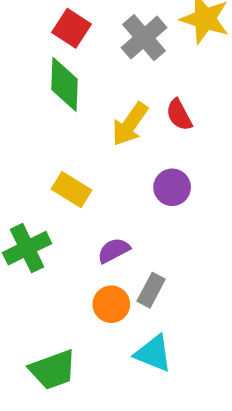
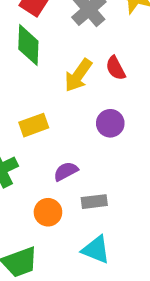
yellow rectangle: (72, 190) -> (34, 125), turned -52
gray rectangle: (151, 290) -> (94, 202), turned 55
orange circle: (111, 304) -> (48, 212), moved

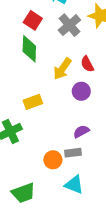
purple circle: (110, 123) -> (81, 91), moved
purple semicircle: (66, 171) -> (81, 131), moved
orange circle: (48, 212) -> (53, 160), moved

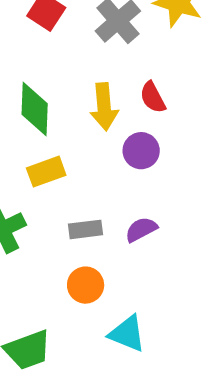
green diamond: (29, 49) -> (35, 109), moved
yellow arrow: (62, 69) -> (104, 107), turned -40
gray rectangle: (73, 153) -> (86, 229), moved

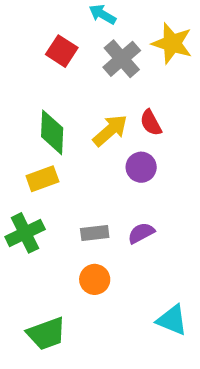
yellow arrow: (104, 107) -> (110, 130), turned -126
yellow rectangle: (46, 172) -> (42, 179), moved
cyan triangle: (127, 334) -> (172, 320), moved

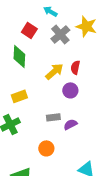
red semicircle: (151, 123) -> (75, 67), turned 40
green diamond: (52, 132) -> (19, 56), moved
gray rectangle: (95, 233) -> (53, 117), moved

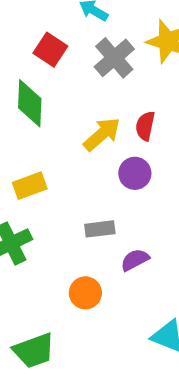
purple semicircle: (70, 124) -> (135, 260), moved

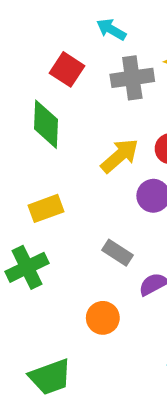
gray cross: (114, 58) -> (132, 78), turned 33
gray rectangle: (100, 229) -> (118, 253), turned 40

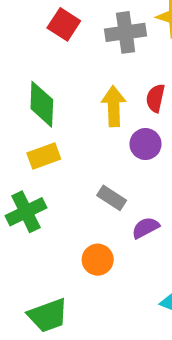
green diamond: (46, 124) -> (42, 104), moved
yellow arrow: (120, 156) -> (114, 106), turned -51

